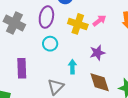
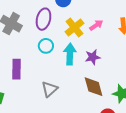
yellow cross: (78, 24) -> (74, 28), turned 30
cyan arrow: (72, 67) -> (70, 54), moved, size x1.5

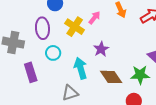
cyan arrow: (70, 54) -> (81, 68), moved
purple rectangle: (16, 69) -> (31, 72), moved
gray triangle: (50, 89) -> (70, 93), turned 42

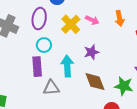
pink arrow: (95, 18) -> (92, 20), turned 64
purple rectangle: (31, 72) -> (37, 67), moved

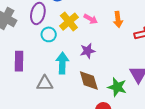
cyan circle: (44, 45) -> (49, 34), moved
purple rectangle: (37, 67) -> (19, 61), moved

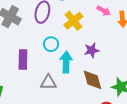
pink arrow: (91, 19) -> (104, 11), moved
cyan circle: (49, 34) -> (51, 44), moved

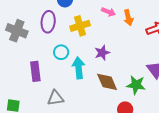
yellow cross: (73, 21) -> (80, 26), turned 30
gray triangle: (48, 82) -> (55, 98), moved

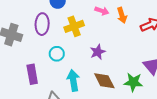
cyan arrow: (79, 68) -> (73, 80), moved

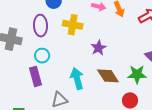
yellow cross: (74, 26) -> (73, 25), turned 36
cyan circle: (57, 54) -> (42, 56), moved

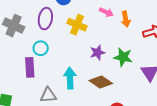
green star: (137, 74) -> (123, 57), moved
brown diamond: (108, 76) -> (101, 82), turned -35

